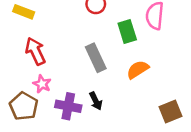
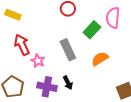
green rectangle: (127, 31) -> (92, 30), turned 60
pink star: (42, 84) -> (38, 61), moved

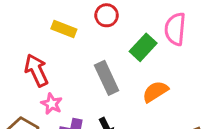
yellow rectangle: (13, 15) -> (64, 29), moved
pink star: (38, 61) -> (52, 104), moved

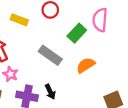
gray rectangle: (107, 78) -> (50, 55), turned -30

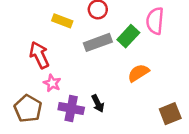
gray rectangle: (50, 55) -> (98, 42), moved, turned -55

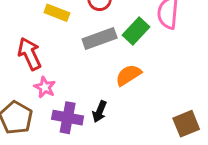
orange semicircle: (138, 73) -> (128, 75), moved
black arrow: (98, 103) -> (100, 112), turned 48

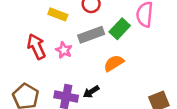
pink star: (45, 87) -> (64, 50), moved
black arrow: (100, 112) -> (91, 92), turned 35

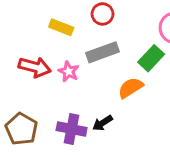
green rectangle: (120, 29) -> (151, 58), moved
red arrow: (36, 47) -> (35, 67), turned 130

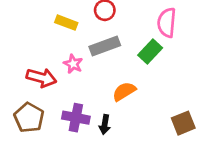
red arrow: (35, 67) -> (41, 78), moved
orange semicircle: (131, 88) -> (124, 91), moved
black arrow: (103, 123) -> (105, 124), moved, turned -48

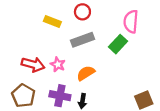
pink star: (73, 64) -> (58, 64), moved
orange semicircle: (124, 91) -> (86, 73), moved

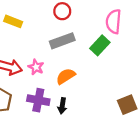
yellow rectangle: (52, 21) -> (13, 21), moved

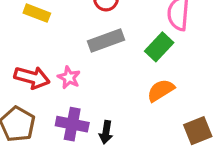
orange semicircle: (66, 76) -> (161, 90), moved

